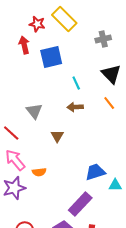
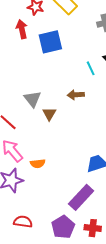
cyan line: (76, 83) -> (91, 68), moved
brown triangle: (57, 136) -> (49, 114), moved

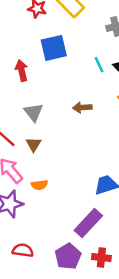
red arrow: (22, 29) -> (22, 71), moved
cyan line: (91, 68) -> (99, 65), moved
brown triangle: (49, 114) -> (33, 144), moved

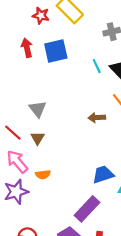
red arrow: (22, 71) -> (27, 48), moved
brown arrow: (82, 107) -> (97, 118), moved

